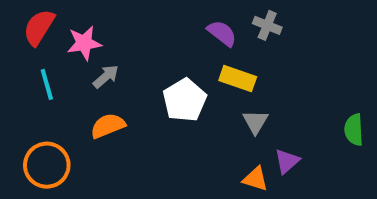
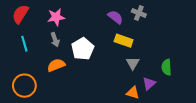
pink star: (84, 43) -> (56, 17), moved
gray arrow: (106, 77) -> (55, 40), turned 112
white pentagon: (185, 100) -> (83, 49), moved
green semicircle: (354, 130) -> (166, 67), moved

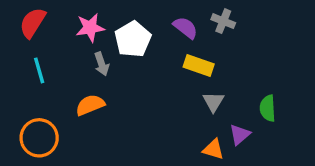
gray arrow: (55, 40) -> (102, 64), moved
white pentagon: (83, 49) -> (133, 39), moved

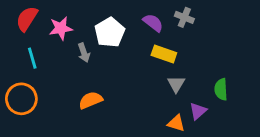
pink star: (90, 28) -> (61, 28), moved
orange semicircle: (90, 105) -> (91, 100), moved
orange circle: (39, 138) -> (21, 99), moved

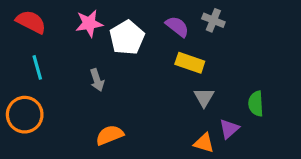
red semicircle: (27, 19) -> (31, 22), turned 85
pink star: (61, 28) -> (89, 23), moved
gray arrow: (84, 53) -> (97, 80), moved
orange semicircle: (91, 100) -> (110, 135), moved

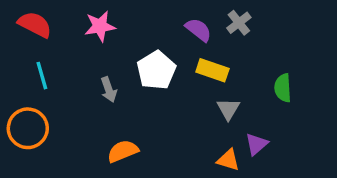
gray cross: (213, 20) -> (239, 23), turned 30
white pentagon: (127, 38) -> (156, 70), moved
green semicircle: (256, 104) -> (283, 88), moved

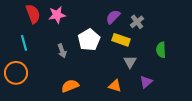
gray cross: (239, 23) -> (137, 22), moved
red semicircle: (35, 25) -> (33, 14), moved, turned 42
purple semicircle: (198, 30) -> (113, 17), turned -84
orange triangle: (228, 160) -> (115, 86), moved

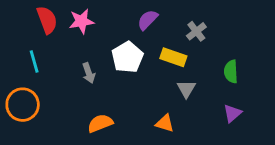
purple semicircle: (113, 17) -> (148, 20), moved
purple triangle: (146, 82) -> (232, 113), moved

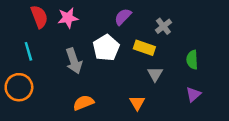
gray arrow: (89, 73) -> (74, 61), size x1.5
orange triangle: (165, 123) -> (137, 103), turned 42

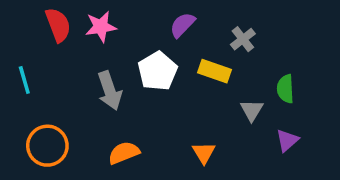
cyan line: (28, 51) -> (24, 80), moved
gray triangle: (155, 74) -> (252, 110), moved
orange circle: (19, 87) -> (47, 146), moved

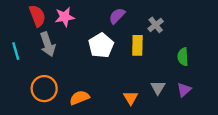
yellow rectangle: (214, 71) -> (137, 45), turned 72
gray arrow: (110, 91) -> (48, 44), moved
gray triangle: (252, 110) -> (158, 87), moved
orange circle: (47, 146) -> (44, 89), moved

